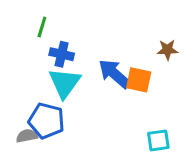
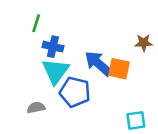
blue pentagon: (46, 121) -> (75, 92), moved
gray semicircle: (27, 136) -> (36, 108), moved

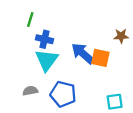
blue pentagon: (75, 92) -> (63, 94), moved

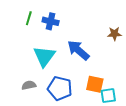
blue cross: (44, 39) -> (51, 21), moved
orange square: (100, 58) -> (95, 84), moved

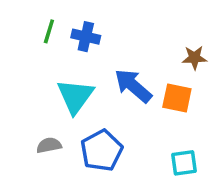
orange square: (95, 84) -> (177, 98), moved
blue pentagon: (60, 88) -> (102, 151), turned 30

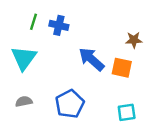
cyan triangle: (75, 96) -> (24, 58), moved
gray semicircle: (49, 145) -> (24, 101), moved

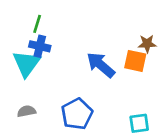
blue cross: (59, 25) -> (40, 46), moved
orange square: (122, 68) -> (135, 61), moved

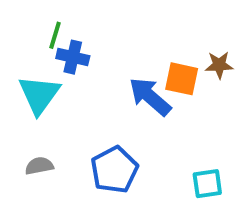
blue cross: (40, 46) -> (73, 57), moved
orange square: (135, 61) -> (182, 79), moved

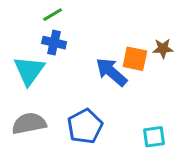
green line: (55, 35) -> (53, 15), moved, turned 42
gray semicircle: (39, 166) -> (29, 123), size x1.6

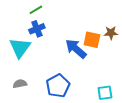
blue cross: (54, 43) -> (37, 29), turned -35
gray semicircle: (29, 123) -> (20, 84), size x0.6

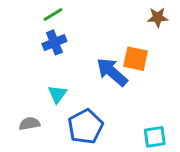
brown star: (111, 33) -> (158, 17), moved
cyan triangle: (20, 48) -> (57, 94), moved, size x0.6

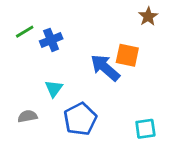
green line: (53, 14) -> (25, 32), moved
brown star: (158, 17) -> (148, 16), turned -30

